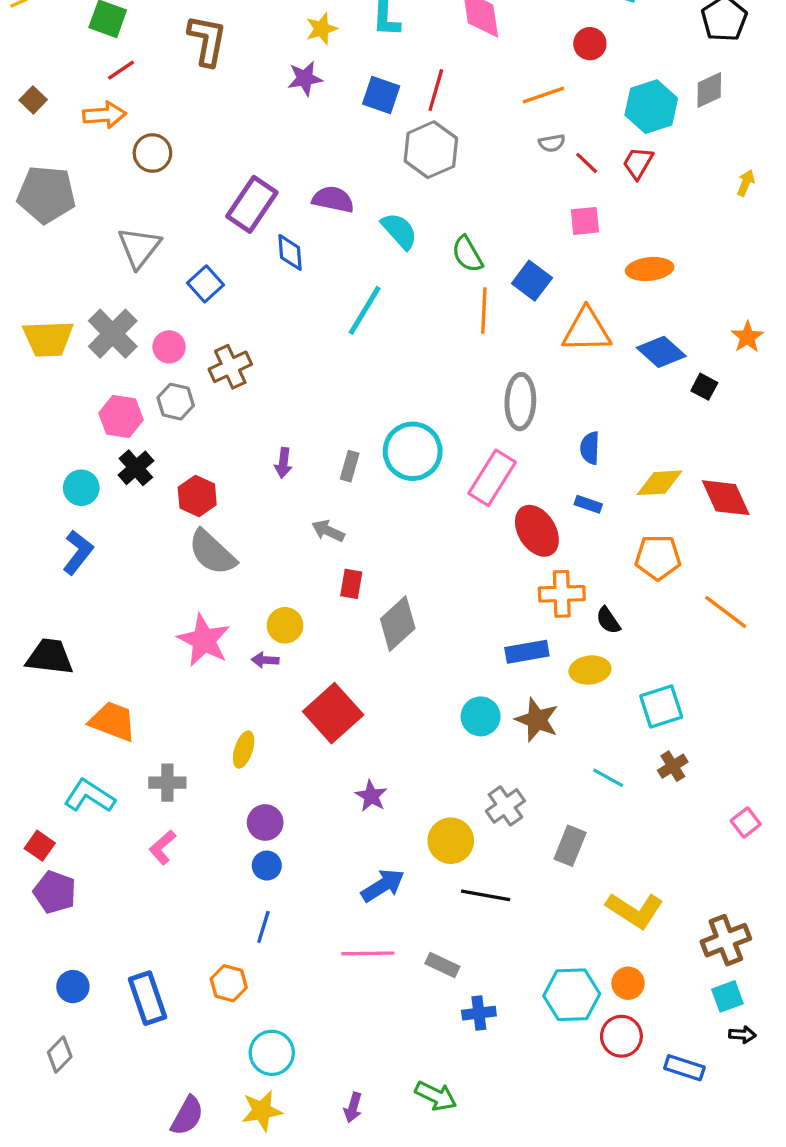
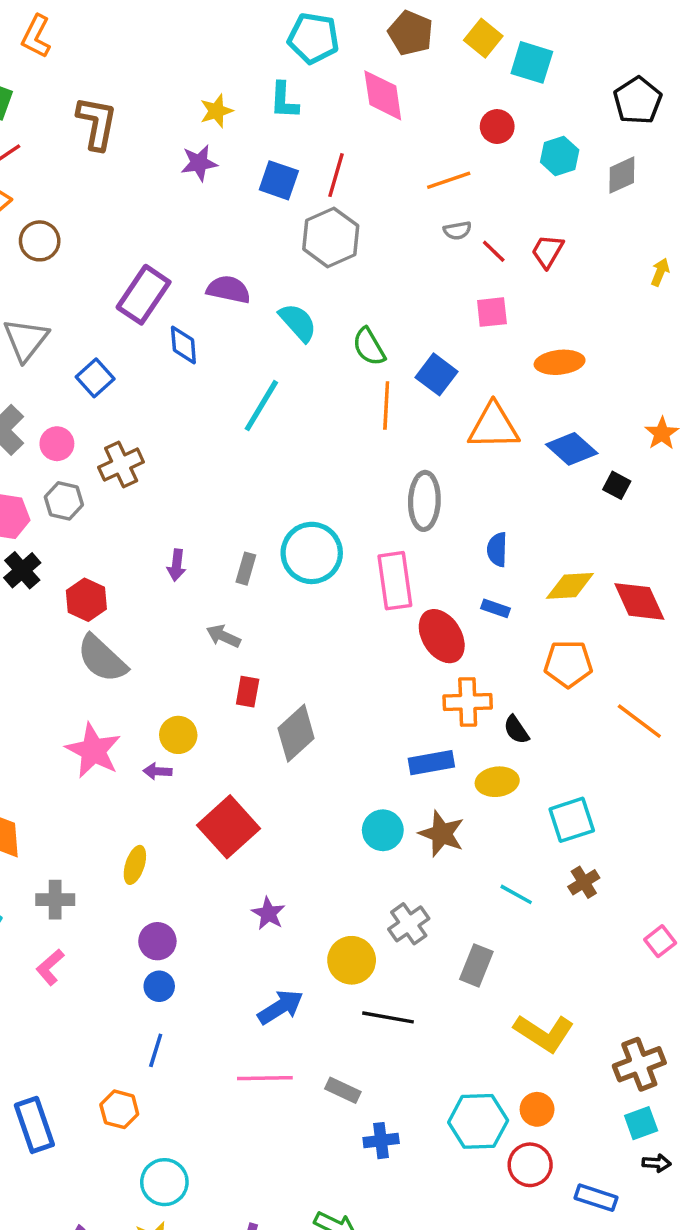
cyan hexagon: (651, 107) -> (560, 156), moved, size x0.7
pink rectangle: (492, 478) -> (395, 581), turned -40

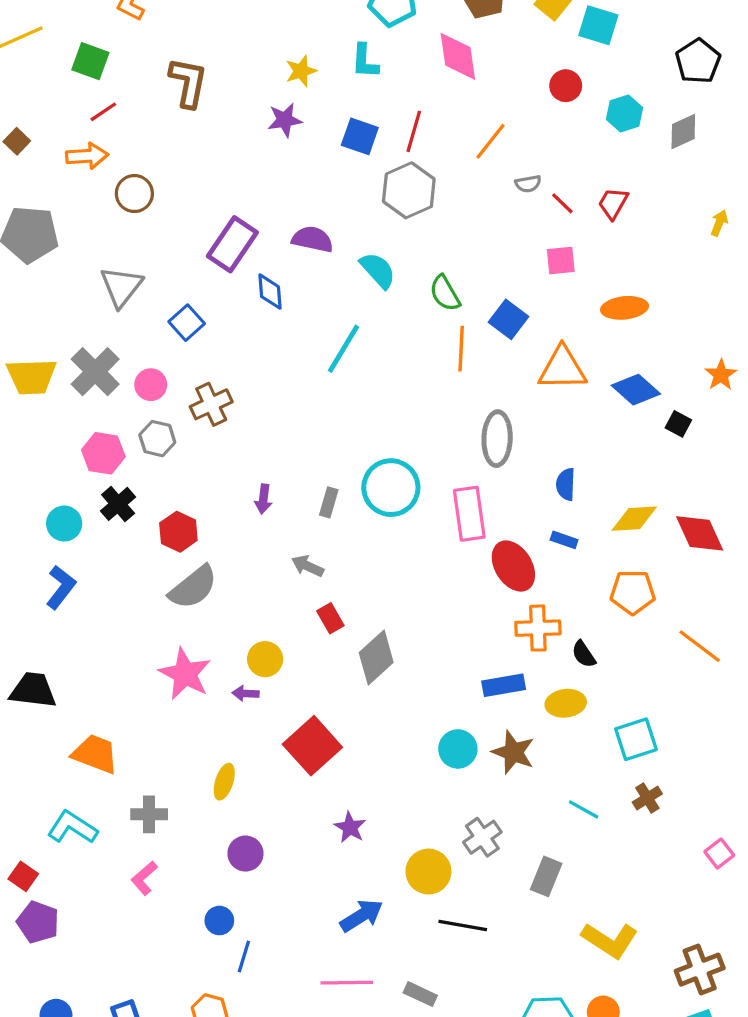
orange line: (449, 180) -> (491, 141), moved, turned -33
gray semicircle: (102, 659) -> (193, 587), turned -82
red rectangle: (248, 692) -> (330, 618), turned -40
blue circle: (159, 986) -> (219, 921), moved

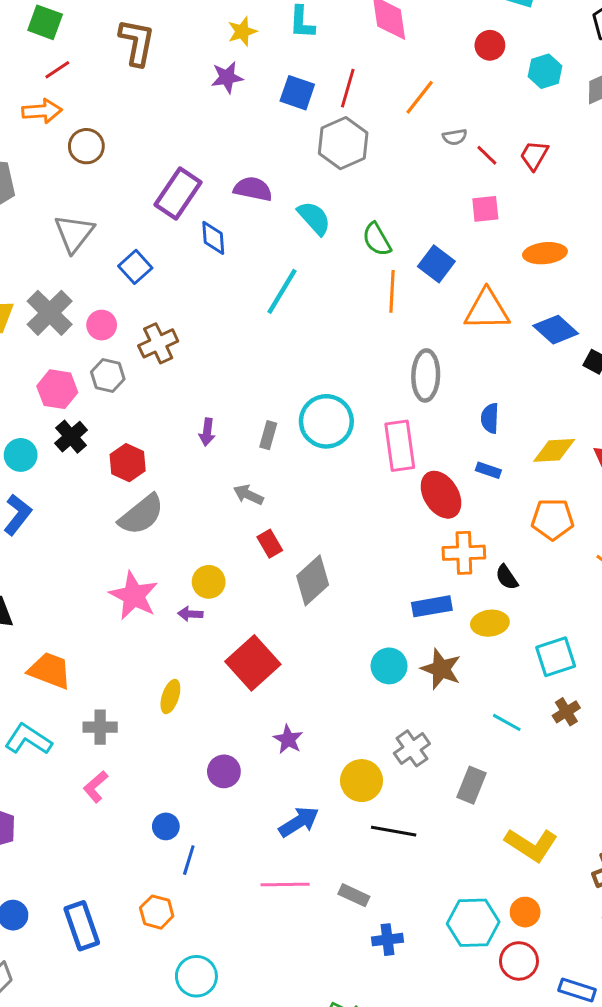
purple circle: (245, 854) -> (224, 771), moved

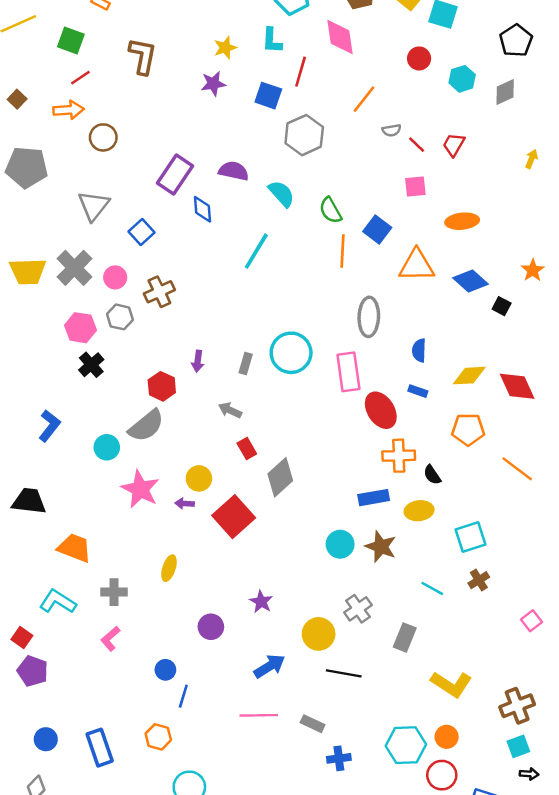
red line: (348, 88) -> (301, 72), moved
cyan circle: (21, 455) -> (107, 447), moved
red hexagon: (128, 463) -> (162, 386), moved
red square: (253, 663) -> (234, 517), moved

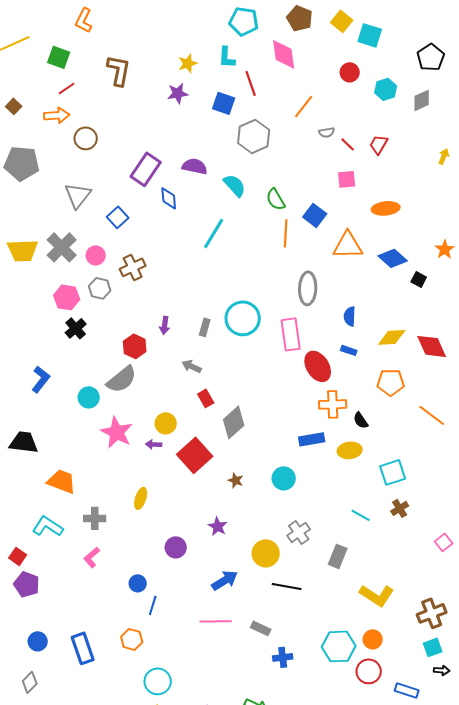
red line: (301, 72) -> (251, 83), turned -35
brown star: (381, 547) -> (236, 480), moved, size x0.6

